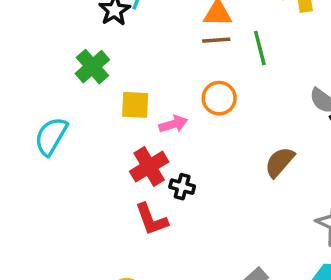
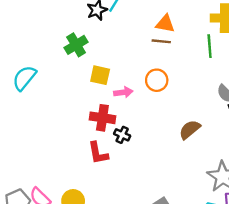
green line: (260, 48) -> (210, 46), moved
cyan semicircle: (51, 136) -> (24, 78), moved
red cross: (149, 167) -> (102, 118), turned 30

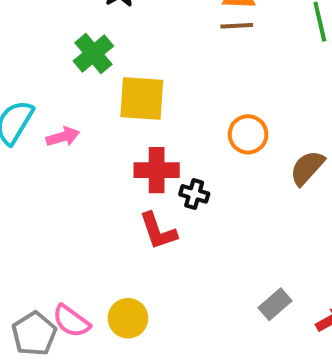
yellow square: (100, 75) -> (142, 99), size x1.4
orange circle: (157, 80) -> (248, 134), moved
pink arrow: (123, 92) -> (63, 137), moved

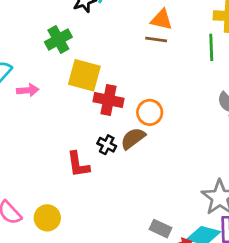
brown semicircle: (307, 168) -> (133, 138), moved
red cross: (157, 170) -> (108, 100), moved
gray rectangle: (275, 304) -> (161, 229), moved, turned 55

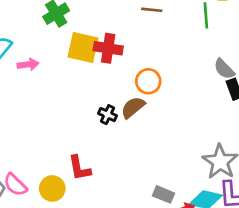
red cross: (108, 100) -> (108, 48), moved
red L-shape: (78, 164) -> (79, 168), moved

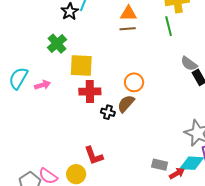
red cross: (108, 48) -> (90, 92), moved

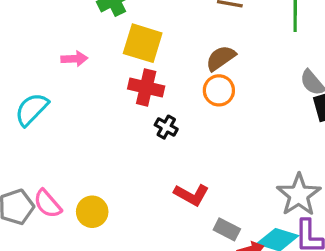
cyan semicircle: (18, 78) -> (32, 109), moved
brown semicircle: (126, 104) -> (221, 58), moved
red L-shape: (94, 156) -> (191, 195), moved, turned -55

